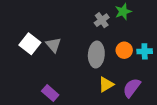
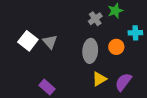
cyan cross: (145, 51) -> (135, 33), moved

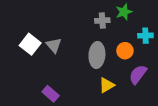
gray cross: (95, 19) -> (102, 20), turned 32
purple semicircle: (123, 82) -> (138, 74), moved

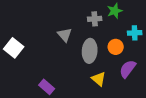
white square: (30, 44) -> (14, 48), moved
gray triangle: (54, 45) -> (65, 35), moved
yellow triangle: (107, 85) -> (99, 79), turned -49

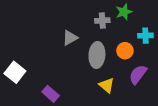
gray triangle: (65, 35) -> (70, 38), turned 42
white square: (14, 48) -> (15, 72), moved

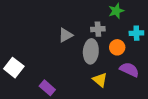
gray cross: (102, 20) -> (98, 29), moved
purple semicircle: (138, 74) -> (129, 70), turned 78

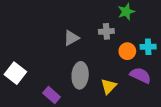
cyan cross: (136, 33) -> (148, 47), moved
gray ellipse: (91, 51) -> (80, 75), moved
yellow triangle: (100, 80) -> (109, 86), turned 35

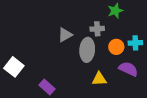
gray ellipse: (80, 75) -> (87, 50), moved
yellow triangle: (109, 86) -> (99, 79), turned 42

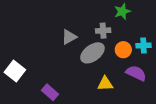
gray ellipse: (87, 50) -> (92, 53), turned 50

